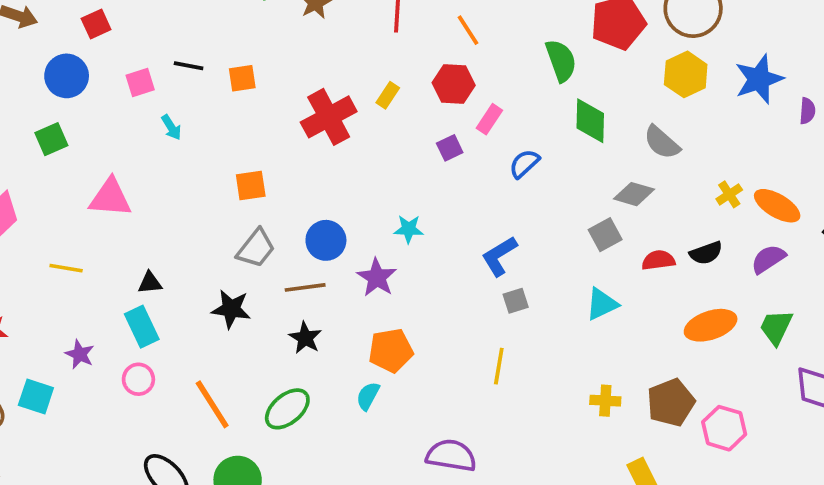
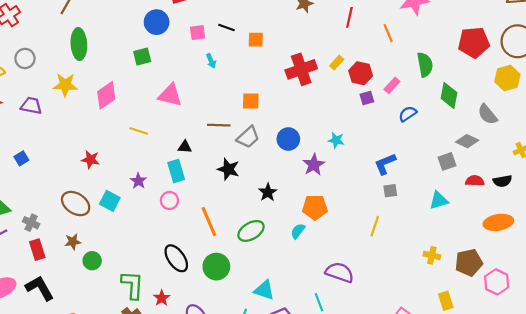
green semicircle: (561, 61) -> (425, 65), moved
red hexagon: (454, 84) -> (361, 73), moved
brown line: (305, 287) -> (219, 125), moved

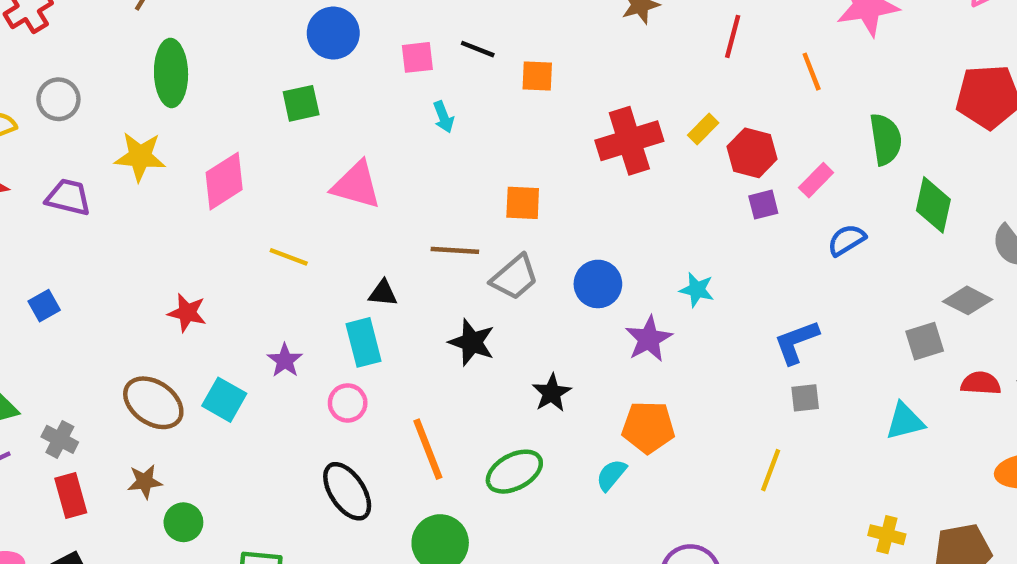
black ellipse: (176, 258) -> (347, 491), moved

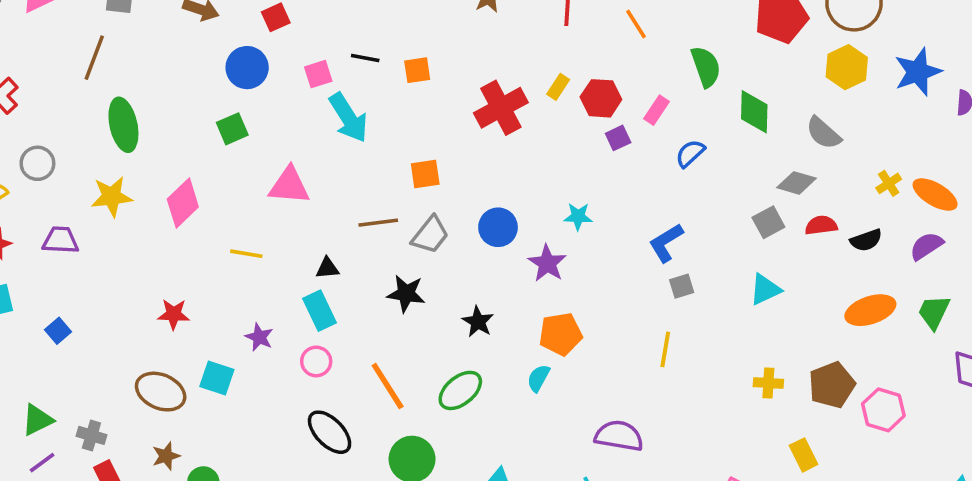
cyan arrow: (444, 117) -> (348, 118), size x2.0
red semicircle: (981, 383) -> (821, 225), moved

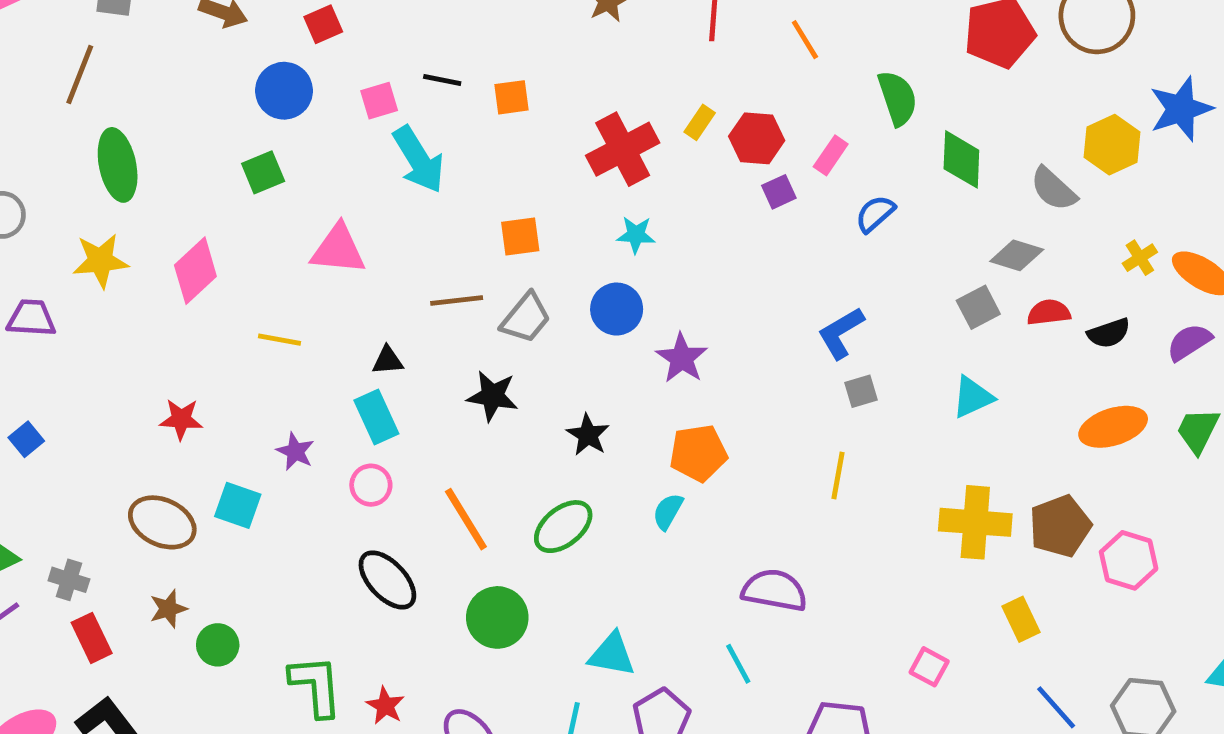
yellow hexagon: (847, 67) -> (1112, 145), moved
cyan star: (578, 216) -> (636, 235), moved
yellow cross: (768, 383) -> (975, 522), size x1.8

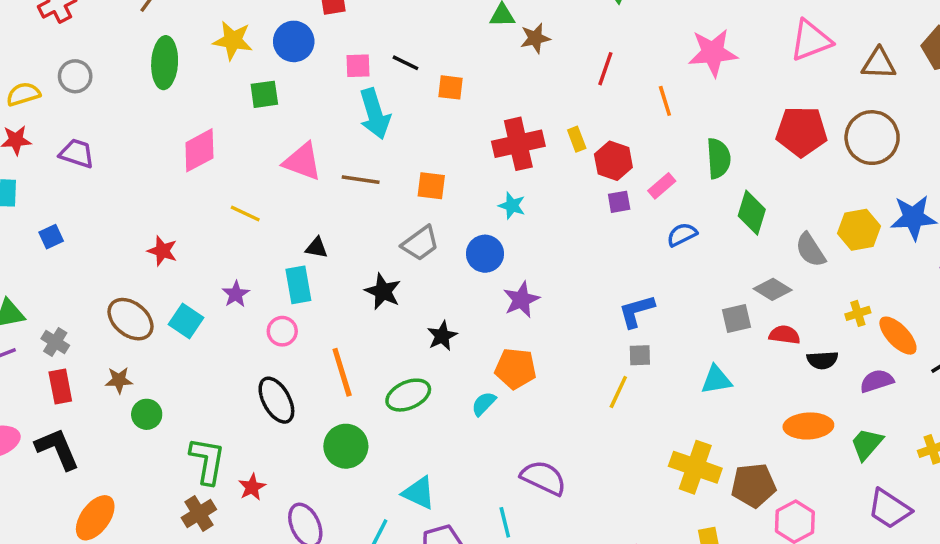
yellow rectangle: (700, 122) -> (577, 139), turned -70
yellow star: (100, 261) -> (233, 40), moved
brown line: (457, 301) -> (361, 180), moved
yellow line: (838, 475) -> (618, 392), moved

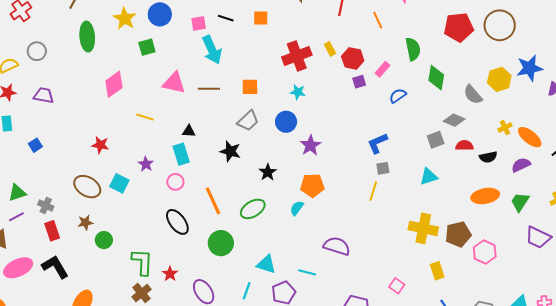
yellow star: (233, 40) -> (125, 18), turned 30
orange square: (451, 87) -> (261, 18), moved
cyan line: (505, 522) -> (307, 272), moved, turned -54

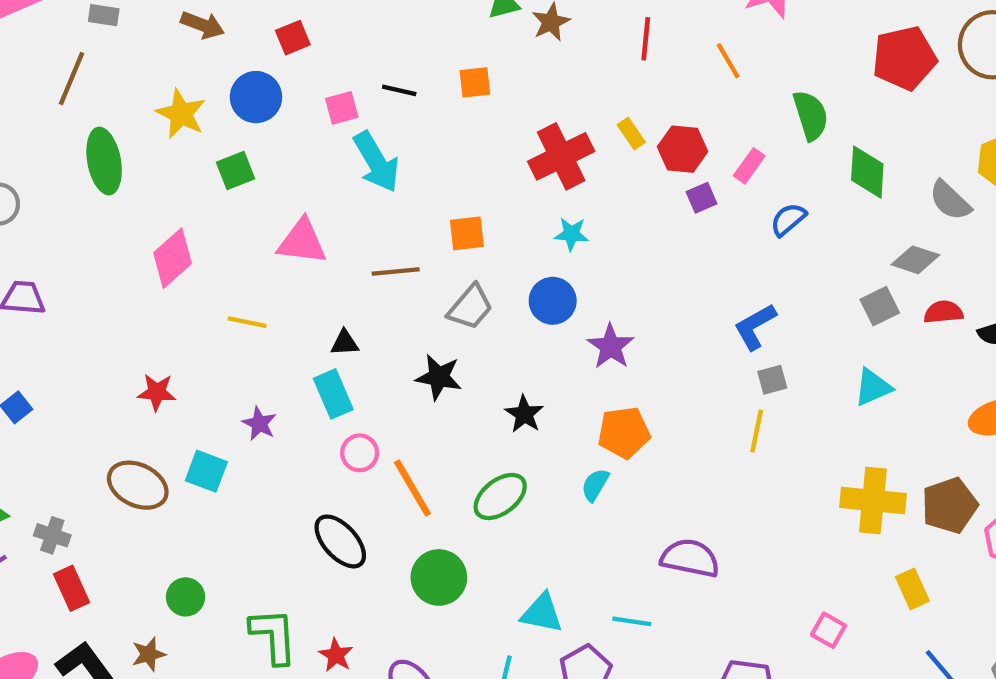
brown line: (209, 89) -> (396, 271), moved
pink circle: (175, 182) -> (360, 453), moved
brown star: (85, 223) -> (149, 654), moved

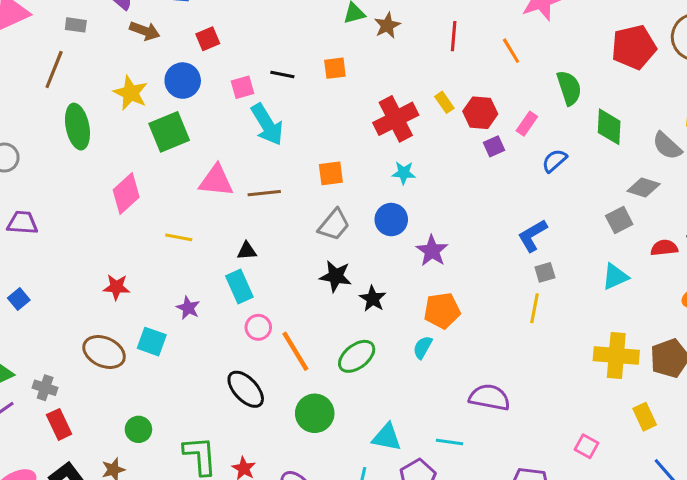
green square: (235, 171) -> (169, 132), size x1.5
brown line: (396, 271) -> (264, 193), moved
red semicircle: (943, 312) -> (664, 248), moved
black star: (439, 377) -> (336, 276), moved

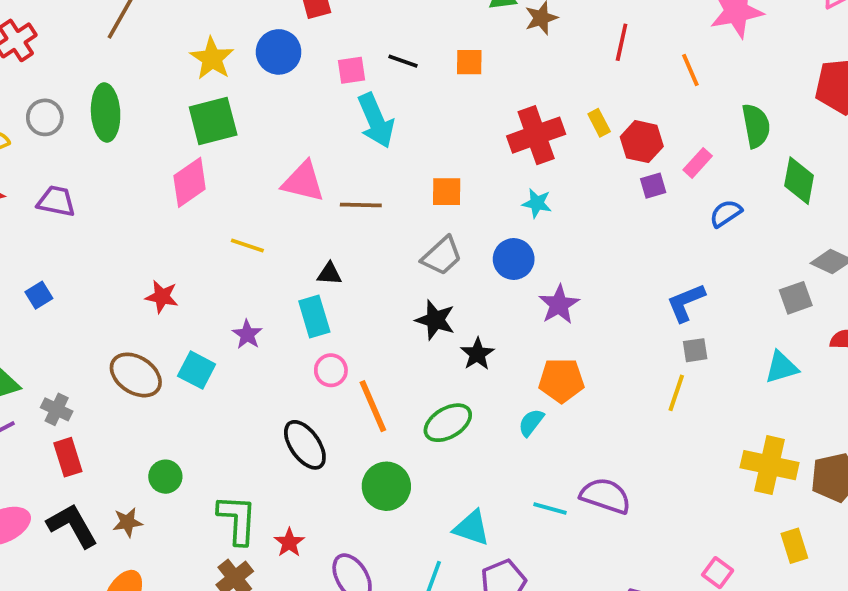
green ellipse: (77, 127) -> (106, 113), moved
green square: (169, 132) -> (213, 121), moved
cyan line: (449, 442) -> (550, 509), moved

